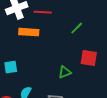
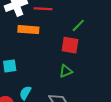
red square: (89, 58) -> (70, 45), moved

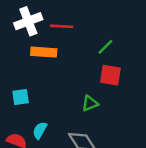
red square: (70, 45) -> (110, 75), moved

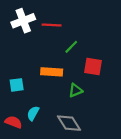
green line: (105, 47) -> (71, 47), moved
orange rectangle: (44, 52) -> (52, 72), moved

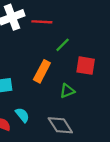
orange rectangle: (52, 72) -> (42, 71), turned -66
cyan semicircle: (33, 113) -> (22, 115), turned 112

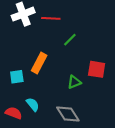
red square: (86, 66) -> (97, 69), moved
orange rectangle: (42, 71) -> (39, 63), moved

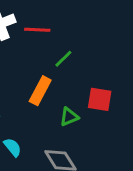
orange rectangle: (39, 63) -> (40, 91), moved

